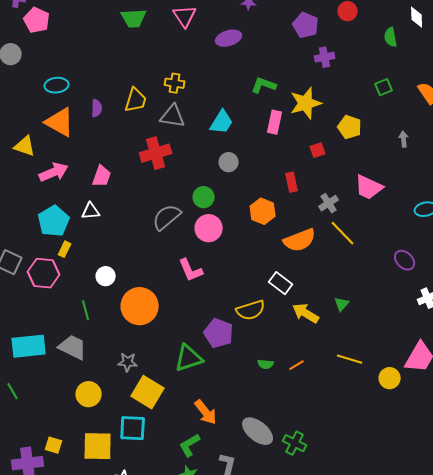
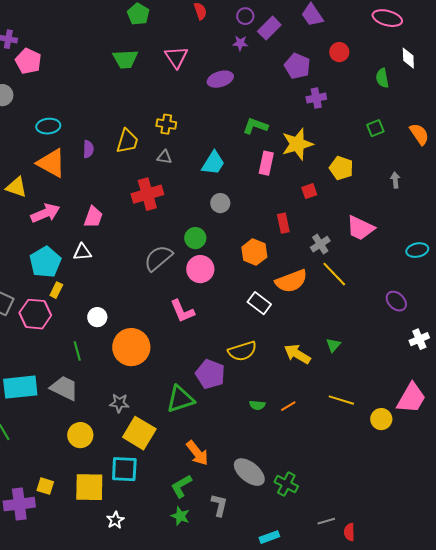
gray triangle: (173, 116) -> (164, 157), size x0.6
white rectangle: (281, 283) -> (259, 303), moved

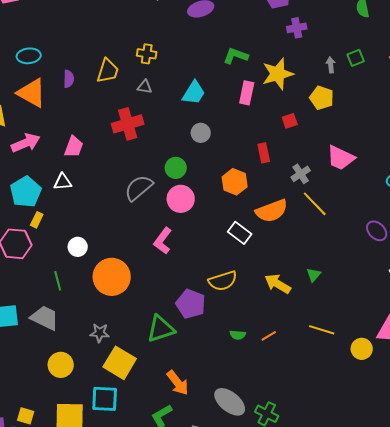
gray arrow: (395, 180) -> (331, 65), moved
pink L-shape: (182, 311) -> (163, 241), turned 60

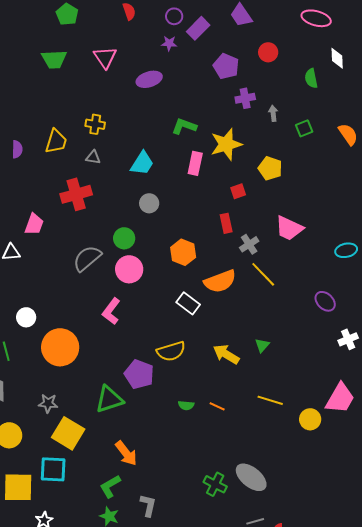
gray arrow: (331, 65) -> (273, 113), moved
pink trapezoid: (74, 147) -> (34, 224), moved
red rectangle: (264, 153) -> (226, 223), moved
orange line: (269, 336) -> (217, 406), turned 56
gray ellipse: (230, 402) -> (251, 477), moved

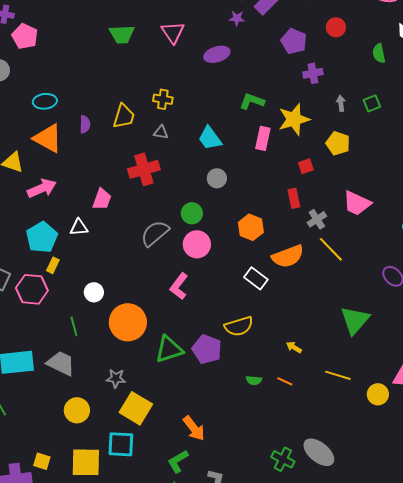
gray arrow: (273, 113) -> (341, 103), moved
cyan trapezoid: (142, 163) -> (210, 138), turned 112
green triangle: (262, 345) -> (355, 320), moved, size x2.0
yellow arrow: (226, 354) -> (294, 347), moved, size x0.6
green triangle: (109, 399) -> (169, 349), moved

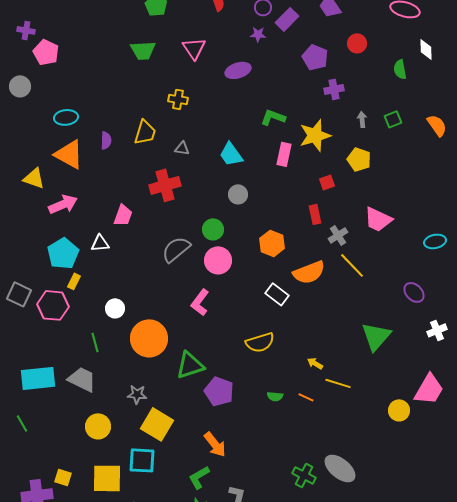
yellow cross: (163, 99) -> (178, 99), moved
purple pentagon: (207, 349) -> (219, 391), moved
yellow line: (338, 375) -> (338, 383), moved

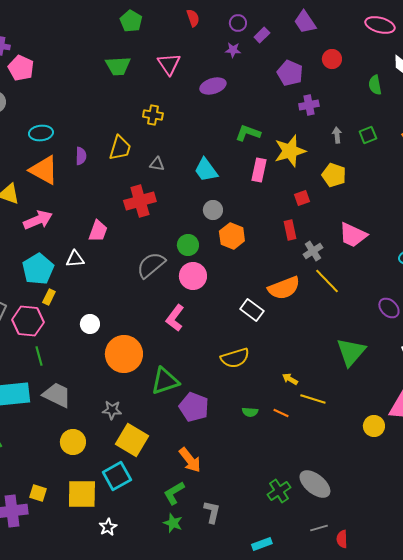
purple rectangle: (287, 19) -> (262, 35), size x0.7
orange hexagon: (272, 243) -> (232, 236), moved
green line: (95, 342) -> (39, 356), moved
cyan square: (142, 460) -> (117, 476), turned -32
green cross: (304, 475) -> (279, 491), turned 30

